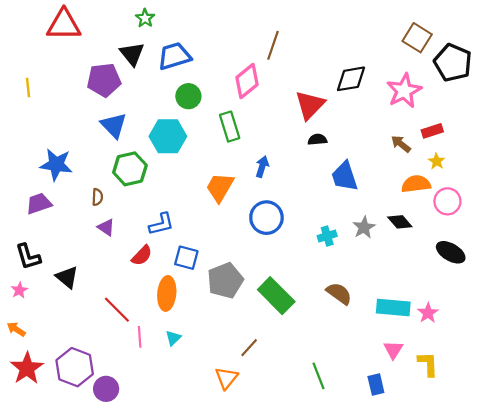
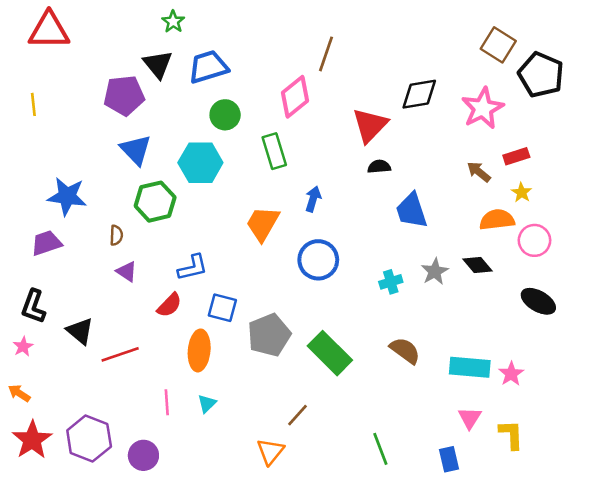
red triangle: (64, 25) -> (49, 31), moved
black L-shape: (28, 257) -> (33, 306), turned 36
red line: (117, 310) -> (120, 354), moved, turned -64
purple circle: (106, 389) -> (143, 455), moved

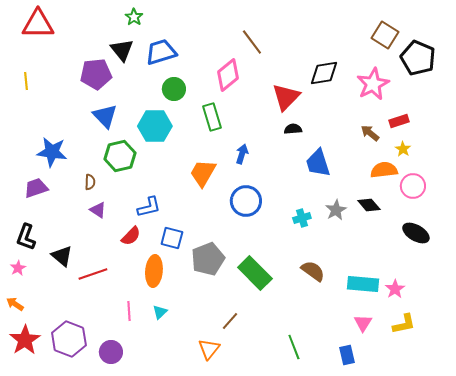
brown line: (326, 54) -> (252, 42), turned -56
yellow L-shape: (511, 435) -> (404, 324), moved, turned 80

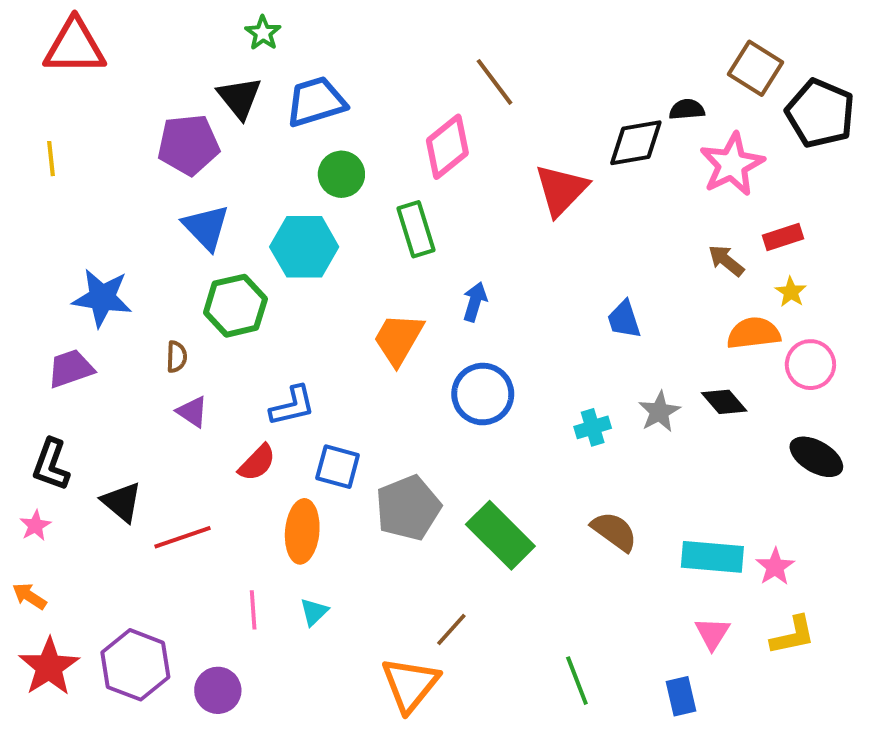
black semicircle: (293, 129) -> (687, 109), moved
blue trapezoid: (318, 163) -> (624, 319), size x0.7
orange triangle: (209, 349) -> (410, 684), size x1.4

